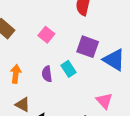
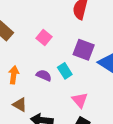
purple semicircle: (47, 74) -> (44, 75), turned 120
pink triangle: (104, 101) -> (80, 100), moved

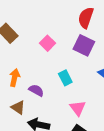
purple square: (84, 50) -> (84, 45), moved
purple semicircle: (44, 75) -> (36, 90), moved

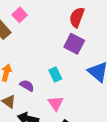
pink square: (48, 43) -> (20, 15), moved
pink triangle: (78, 108) -> (56, 103), moved

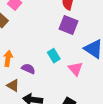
pink triangle: (56, 103) -> (75, 69), moved

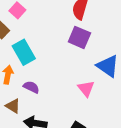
cyan rectangle: (54, 56) -> (24, 52), moved, size x1.5

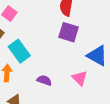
purple semicircle: (31, 87) -> (44, 80), moved

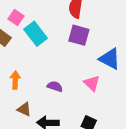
cyan rectangle: (19, 51) -> (36, 34), moved

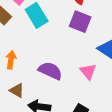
purple semicircle: (55, 86) -> (50, 71), size x1.5

